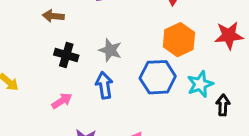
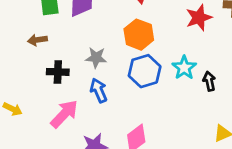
orange hexagon: (179, 40) -> (139, 35), moved
pink arrow: (62, 101) -> (64, 114), size x1.6

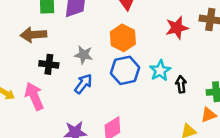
brown arrow: (37, 40) -> (33, 35), size x1.5
blue arrow: (99, 90) -> (83, 84), turned 55
pink arrow: (64, 114) -> (34, 96), moved, turned -72

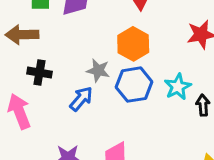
gray star: (84, 55) -> (98, 70), moved

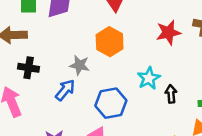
blue hexagon: (134, 85) -> (111, 103), moved

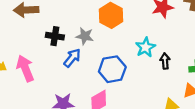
black cross: (29, 68) -> (55, 36), moved

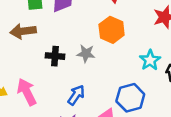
blue arrow: (72, 58) -> (76, 95), moved
blue hexagon: (112, 69) -> (130, 98), moved

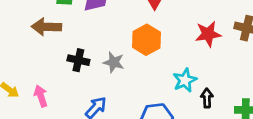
pink arrow: (27, 92) -> (41, 96), size x0.7

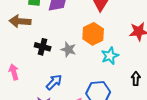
cyan star: (185, 80) -> (110, 56), moved

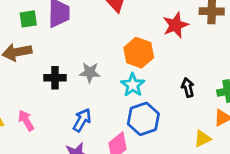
orange hexagon: (93, 34) -> (139, 53), moved
cyan star: (110, 56) -> (133, 85), moved

